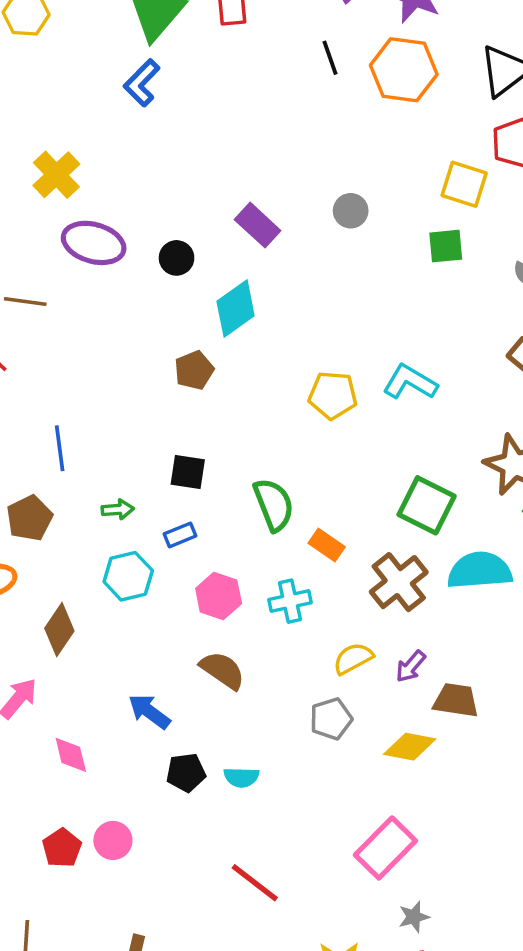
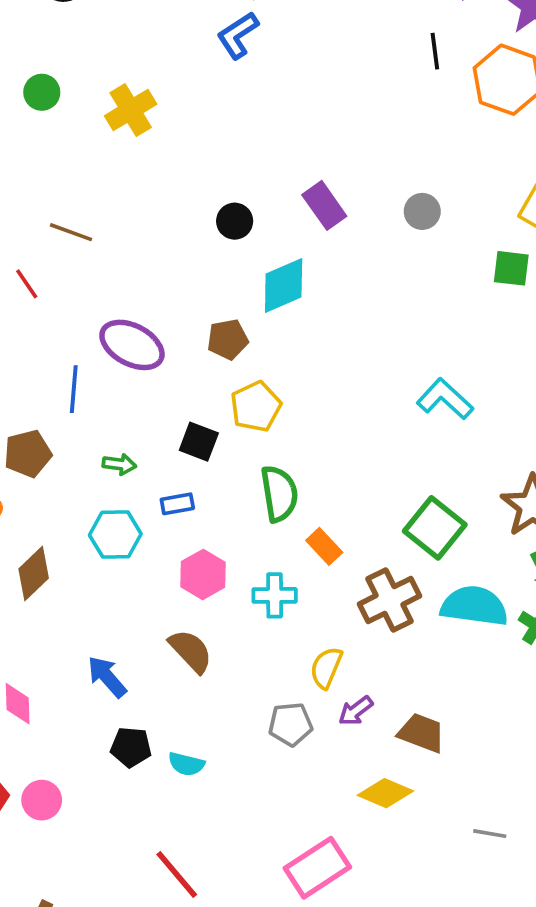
purple ellipse: (94, 243) -> (132, 345), moved
yellow pentagon: (333, 395) -> (256, 407), moved, turned 30
yellow semicircle: (353, 658) -> (326, 668), turned -51
purple arrow: (411, 666) -> (356, 711), moved
yellow diamond: (410, 747) -> (385, 793), moved

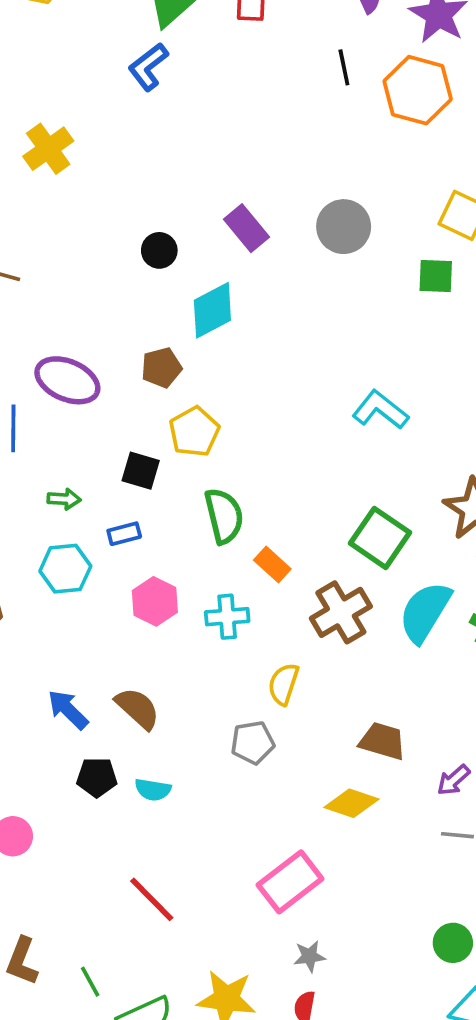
gray circle: (422, 211) -> (344, 227), size x1.5
cyan semicircle: (474, 606) -> (425, 612), turned -62
brown semicircle: (191, 651) -> (138, 708), moved
purple arrow: (356, 711) -> (453, 780), moved

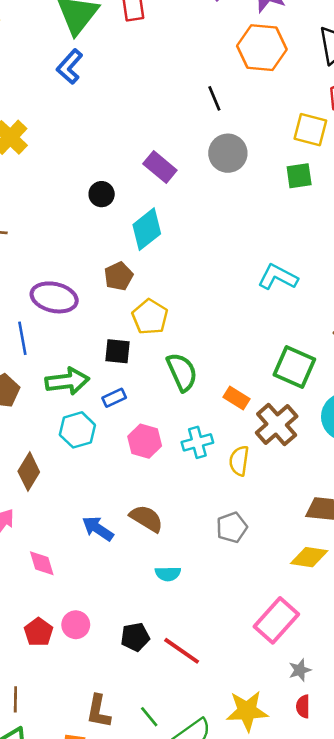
black line: (344, 67) -> (214, 98), moved
green arrow: (64, 499) -> (67, 381), size x1.8
orange rectangle: (272, 564) -> (236, 398), moved
yellow semicircle: (284, 684) -> (239, 461), moved
black pentagon: (97, 777) -> (135, 637), moved

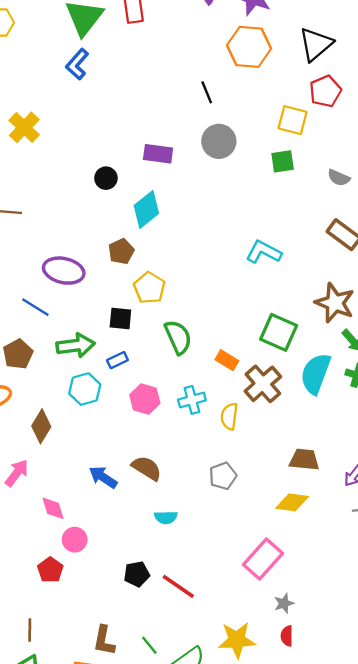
purple rectangle: (160, 167) -> (158, 154), turned -32
blue line: (22, 338) -> (35, 307), turned -48
pink circle: (76, 625) -> (75, 540), moved

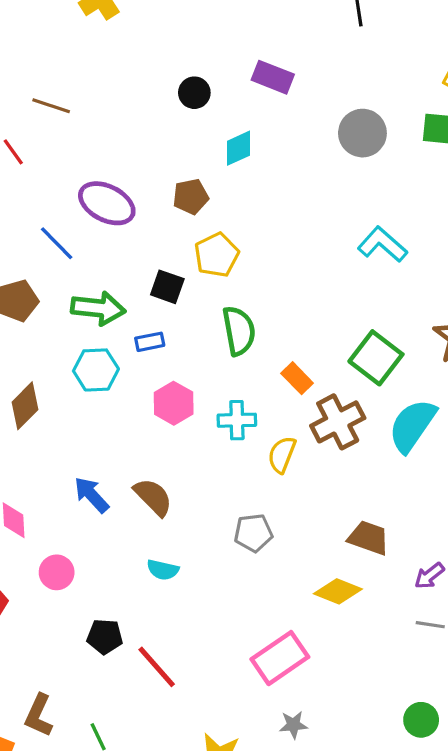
gray circle: (219, 141) -> (362, 133), moved
cyan diamond: (146, 209) -> (239, 148), size x0.7
pink circle: (75, 540) -> (57, 572), moved

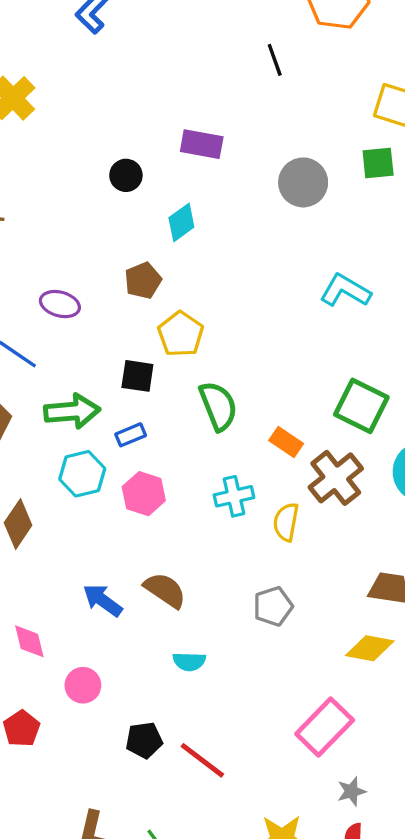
purple ellipse: (107, 203) -> (60, 304), size x0.7
pink hexagon: (174, 403) -> (144, 494), moved

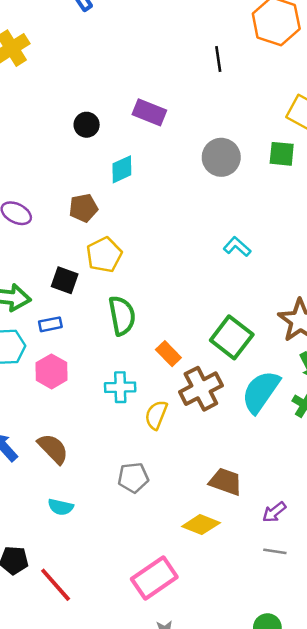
cyan L-shape: (345, 291) -> (237, 247), size x0.7

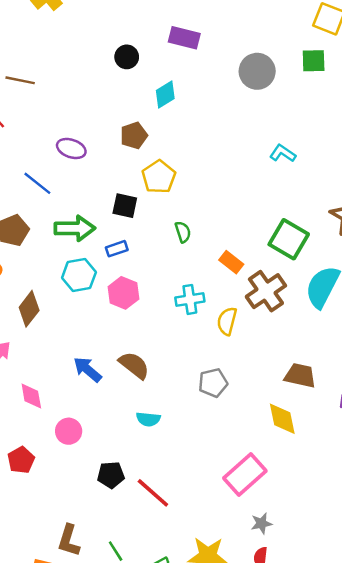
green semicircle: (122, 316) -> (183, 232), size x0.6
yellow diamond: (201, 525) -> (282, 419), turned 64

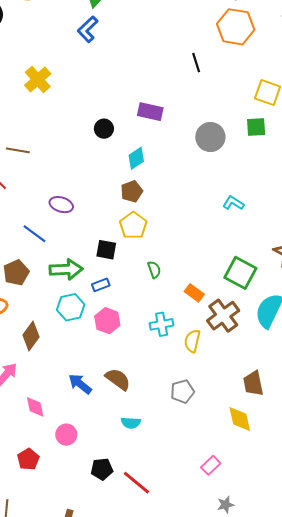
brown pentagon: (134, 135) -> (132, 191), moved
brown trapezoid: (300, 376) -> (253, 383), turned -112
pink rectangle: (245, 475) -> (211, 465), size x0.6

